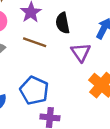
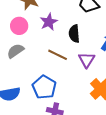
brown line: (35, 42) -> (58, 55), moved

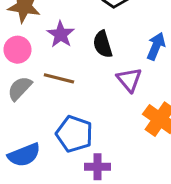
brown line: (58, 55) -> (59, 78), moved

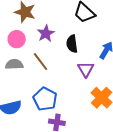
brown line: (59, 78) -> (40, 62), turned 30
gray semicircle: (20, 88) -> (14, 64), turned 36

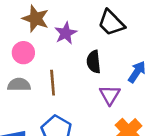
purple star: (46, 33) -> (66, 33), moved
brown line: (40, 62) -> (53, 83), turned 30

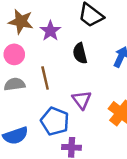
purple triangle: (110, 95) -> (82, 100), moved

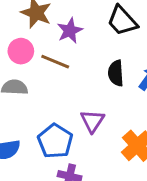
black semicircle: (80, 53) -> (116, 73), moved
brown line: (45, 78) -> (55, 62), moved, turned -65

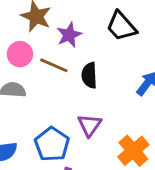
black semicircle: (116, 73) -> (89, 75), moved

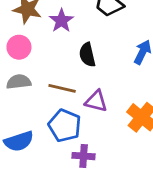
brown line: (54, 65) -> (62, 88), moved
purple triangle: (89, 125) -> (96, 101), turned -40

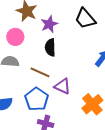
black semicircle: (87, 55) -> (50, 47), moved

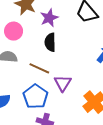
purple triangle: (62, 86) -> (63, 83), turned 36

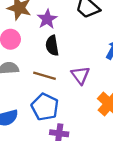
purple triangle: (63, 83) -> (80, 75), moved

